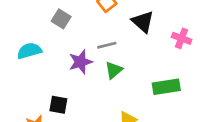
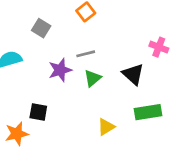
black triangle: (143, 22) -> (133, 74), moved
green rectangle: (166, 87) -> (148, 112), moved

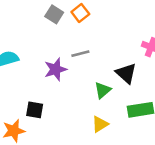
gray square: (41, 28) -> (54, 14), moved
green triangle: (92, 78) -> (103, 90), moved

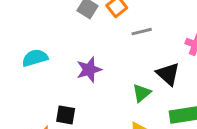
gray line: (80, 54) -> (142, 32), moved

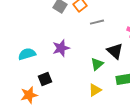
cyan semicircle: (35, 58) -> (27, 54), moved
black square: (66, 115) -> (45, 79), turned -32

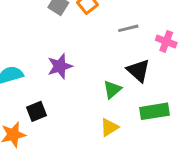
gray line: (97, 22) -> (128, 28), moved

